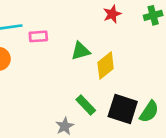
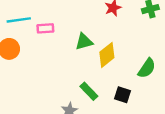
black square: (123, 109) -> (123, 95), size x0.6
green semicircle: (149, 112) -> (147, 68), moved

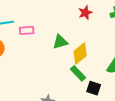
green rectangle: (89, 91) -> (78, 73), moved

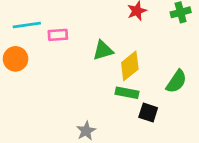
green rectangle: (78, 73) -> (127, 93), turned -35

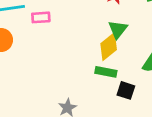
green triangle: (103, 50) -> (118, 29), moved, turned -36

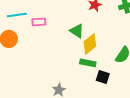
green triangle: (118, 29) -> (77, 31), moved, turned -35

